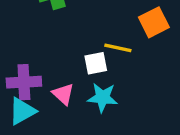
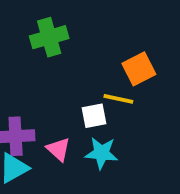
orange square: (154, 22) -> (139, 69), moved

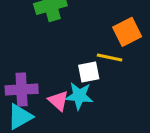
cyan star: (101, 153) -> (79, 96), moved

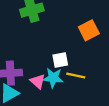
yellow line: (110, 58) -> (76, 75), moved

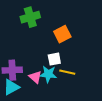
orange square: (89, 30) -> (62, 34), moved

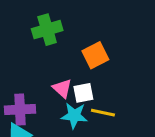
pink triangle: (35, 77) -> (62, 88), moved

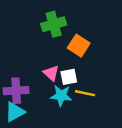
green cross: (47, 30) -> (54, 24), moved
orange square: (95, 55) -> (79, 46), turned -30

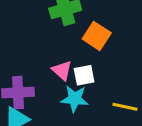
yellow line: (85, 93) -> (125, 107), moved

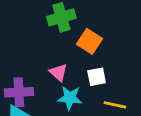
white square: (84, 75) -> (97, 77), moved

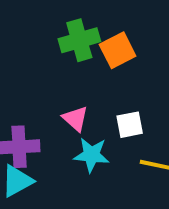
orange square: (90, 41) -> (118, 50), moved, turned 30

